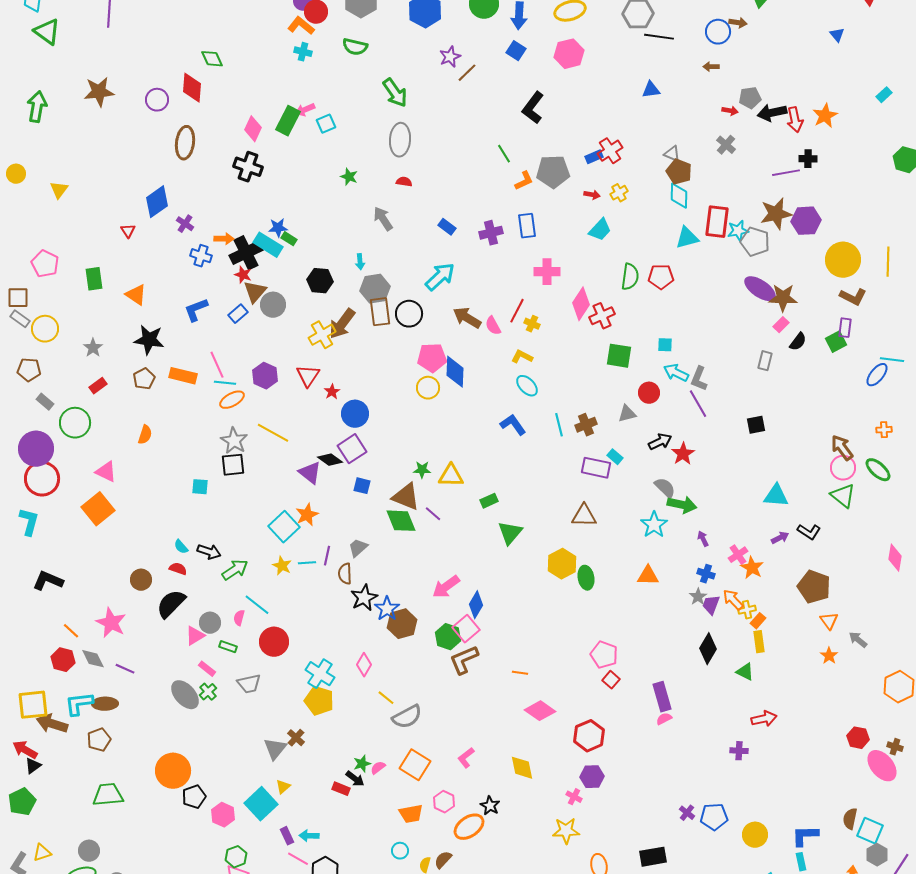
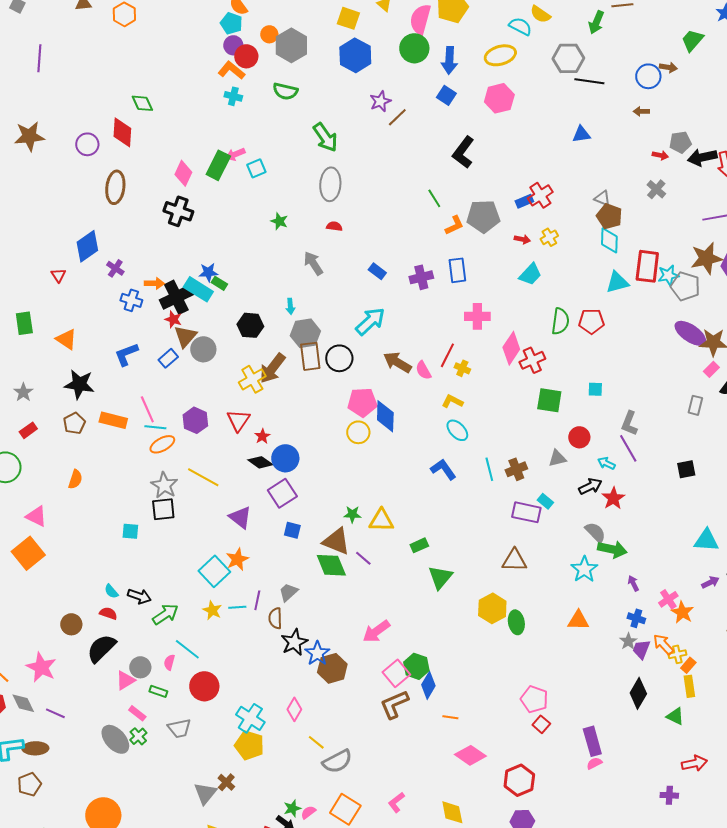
cyan arrow: (676, 373) -> (606, 463), moved, size x0.7
black diamond: (330, 460) -> (260, 462), moved
blue diamond: (476, 605) -> (428, 685), moved
green hexagon: (448, 637) -> (416, 666), moved

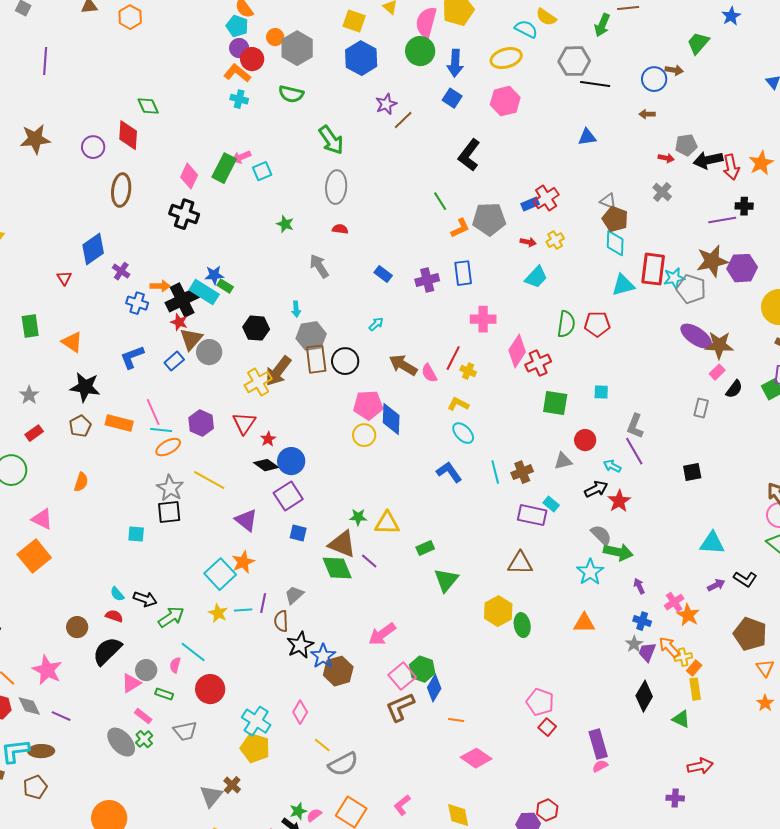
cyan arrow: (370, 321) -> (376, 324), size x0.5
red hexagon: (519, 780) -> (547, 810), moved, size x0.7

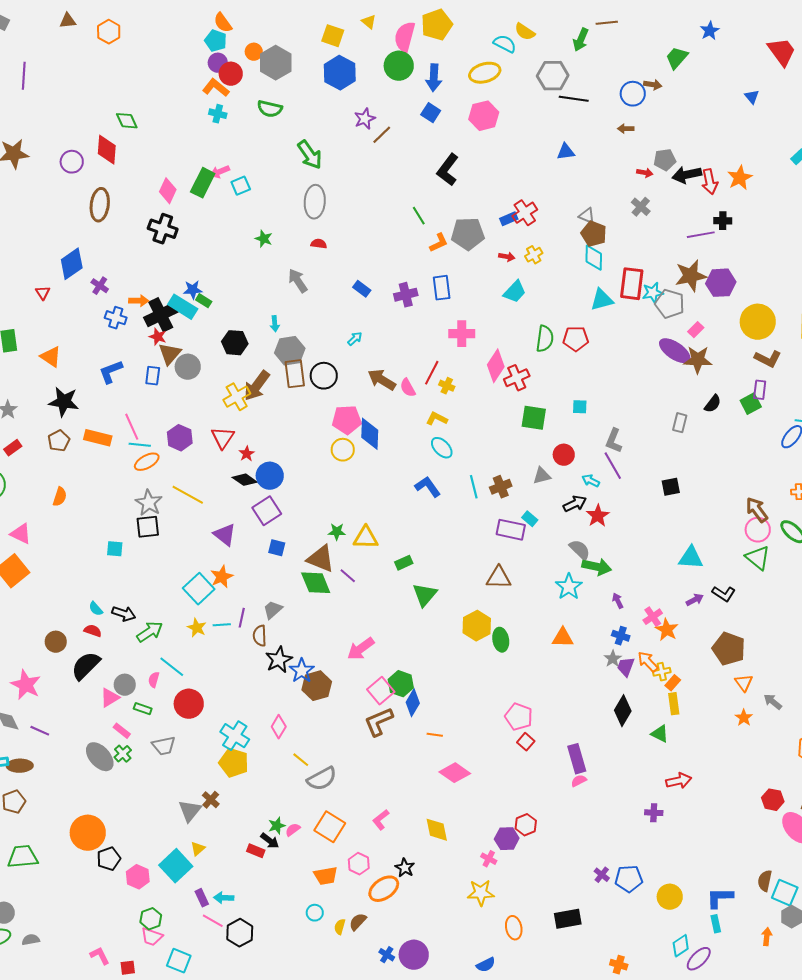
blue rectangle: (174, 361) -> (153, 376), turned -42
pink rectangle: (717, 372) -> (696, 330), moved

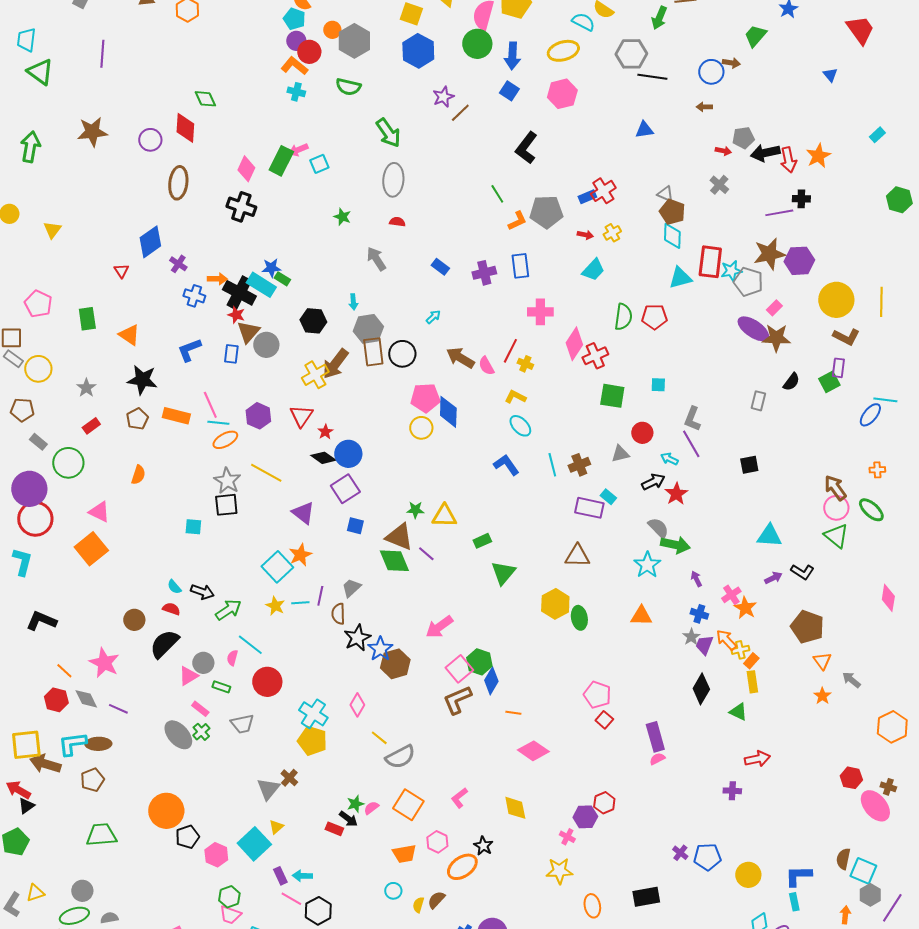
black cross: (161, 315) -> (239, 293), turned -36

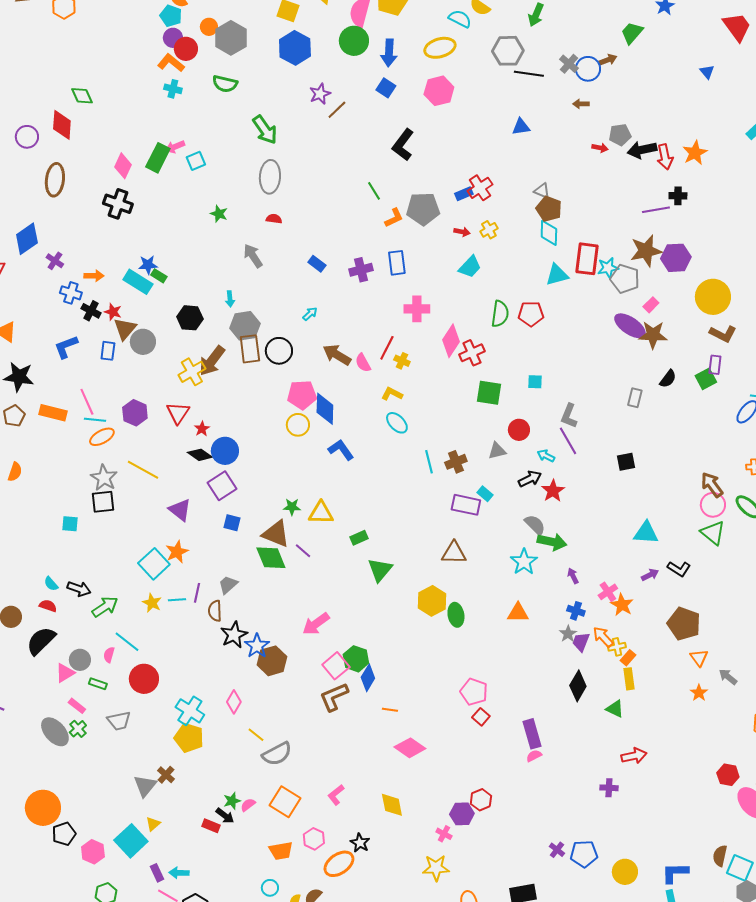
brown arrow: (731, 63) -> (608, 60), turned -30
gray cross: (719, 185) -> (569, 64), moved
black cross: (239, 293) -> (91, 311), moved, size x0.6
blue L-shape: (506, 465) -> (341, 450), moved

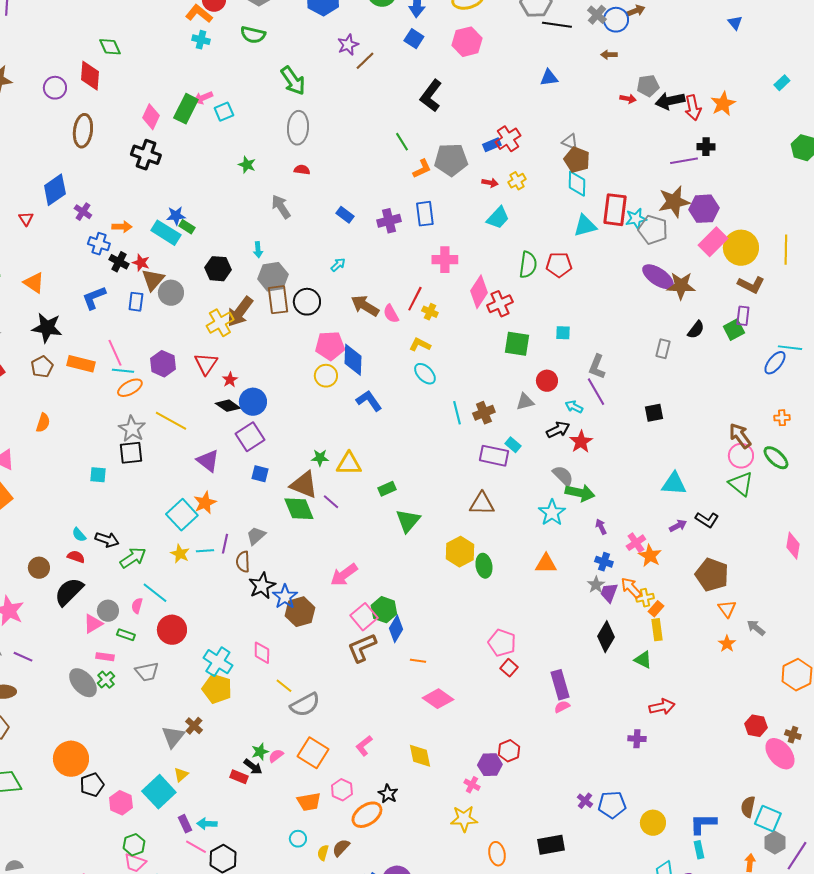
pink rectangle: (651, 305) -> (713, 242), moved, size x1.8
pink diamond: (234, 702) -> (262, 653), turned -30
pink rectangle: (77, 706) -> (105, 657), turned -30

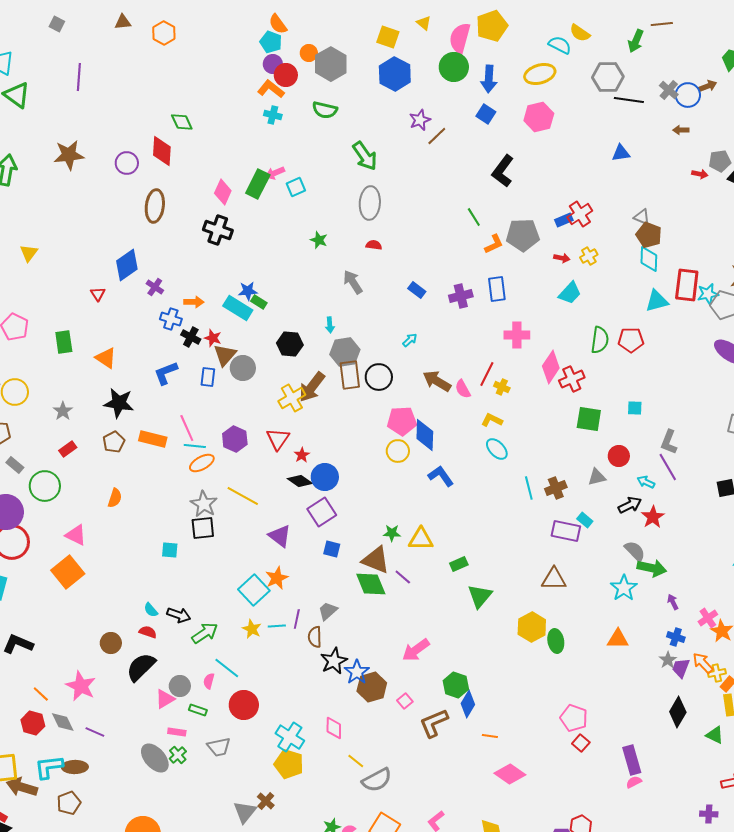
pink square: (364, 617) -> (405, 701), moved, size x0.6

